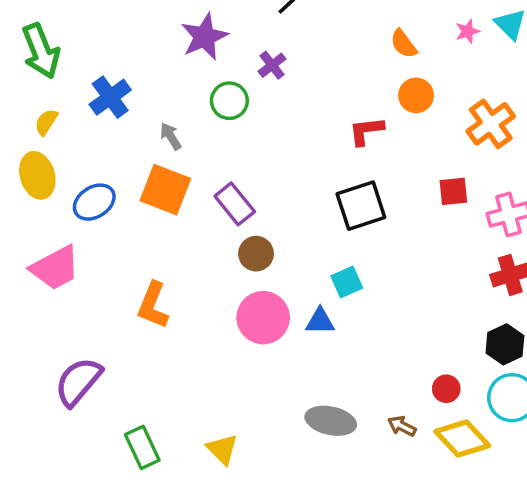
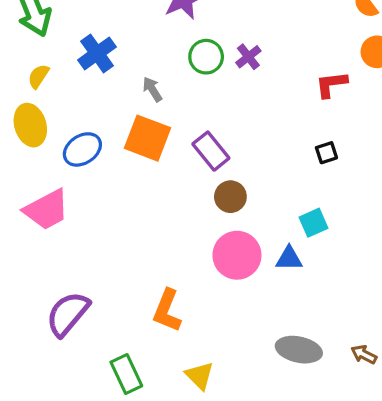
purple cross: (272, 65) -> (248, 57), moved
black square: (361, 206) -> (326, 153), size x0.5
orange L-shape: (153, 305) -> (167, 311), moved

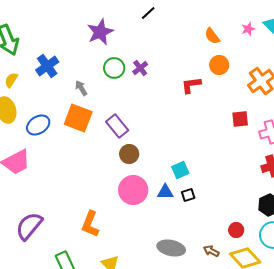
black square: (326, 153) -> (188, 195), moved

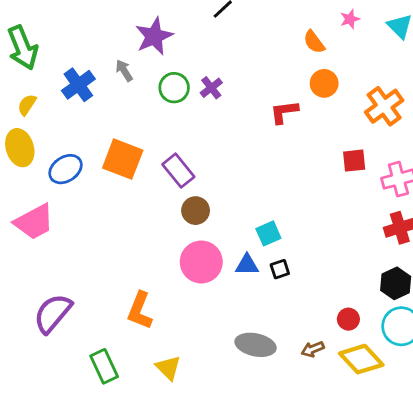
pink star: (248, 29) -> (350, 19), moved
gray arrow: (81, 88) -> (124, 71), moved
brown arrow: (211, 251) -> (313, 349), turned -49

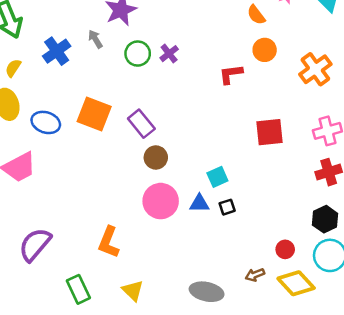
red square: (354, 161) -> (269, 132), moved, size x1.4
blue ellipse: (66, 169) -> (46, 122), turned 52
gray ellipse: (256, 345) -> (207, 292), moved

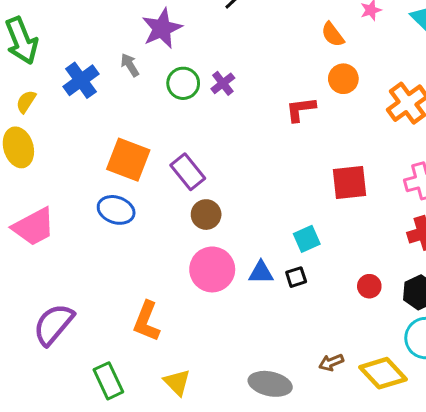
blue ellipse: (46, 122) -> (116, 210), moved
cyan square: (217, 177) -> (307, 239), moved
red circle: (285, 249) -> (369, 286), moved

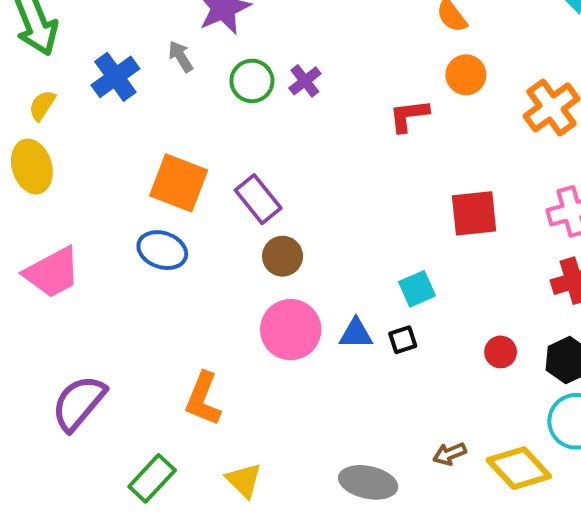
green rectangle: (108, 381) -> (152, 478), turned 68

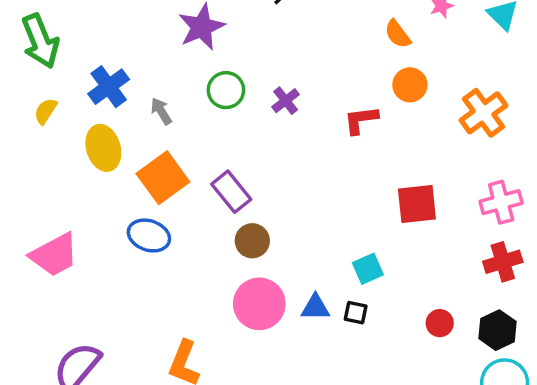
gray arrow: (181, 56) -> (161, 111), moved
purple cross: (305, 81) -> (286, 101), moved
yellow ellipse: (32, 167) -> (103, 148), moved
orange square: (179, 183) -> (163, 178), turned 33
black square: (403, 340) -> (356, 313), turned 30

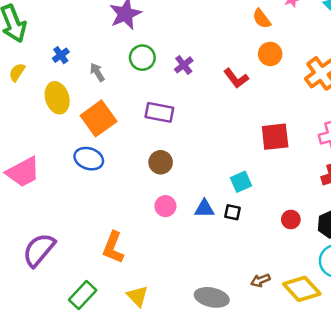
blue cross: (109, 87) -> (61, 55), size x0.6
red L-shape: (361, 120) -> (236, 78), turned -120
purple rectangle: (231, 192) -> (159, 112), moved, turned -40
pink circle: (259, 304) -> (165, 206), size x0.6

